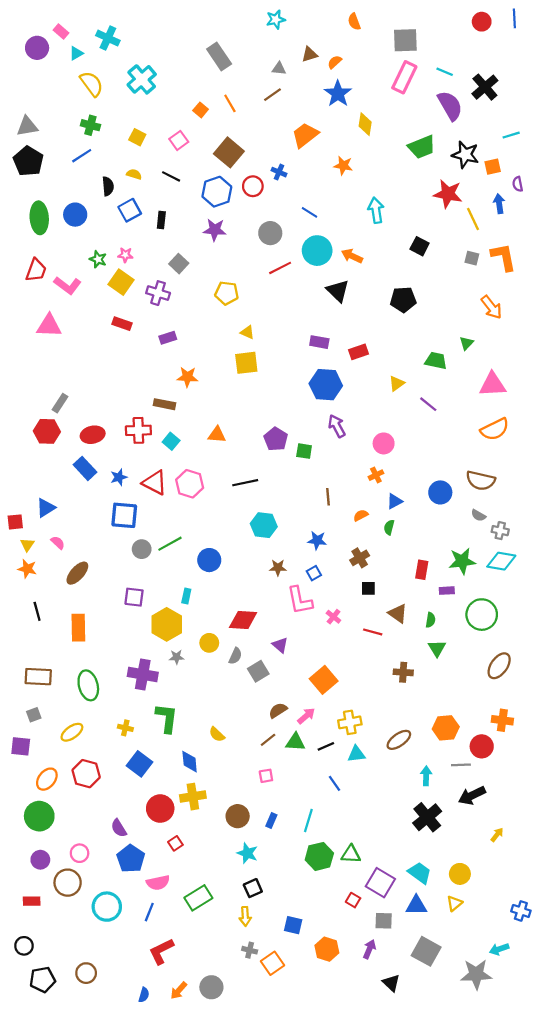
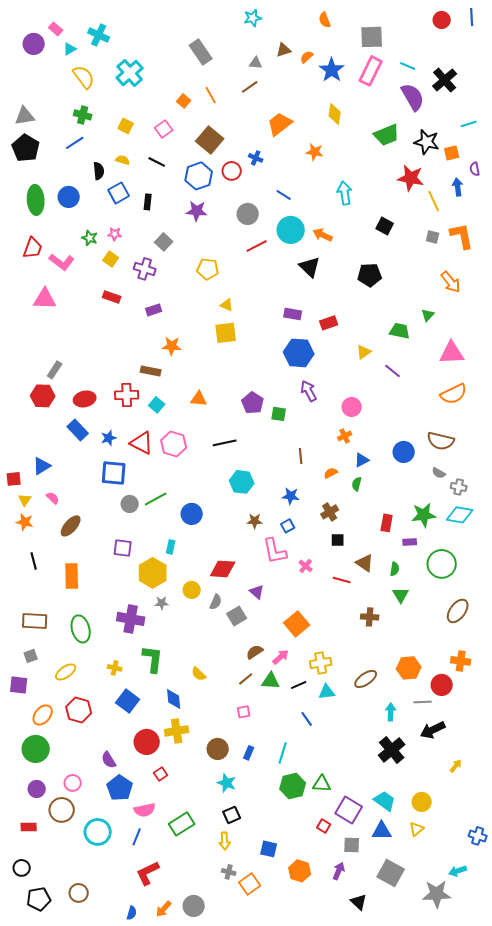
blue star: (338, 94) -> (332, 70), moved
yellow square: (121, 282) -> (111, 259), size x0.7

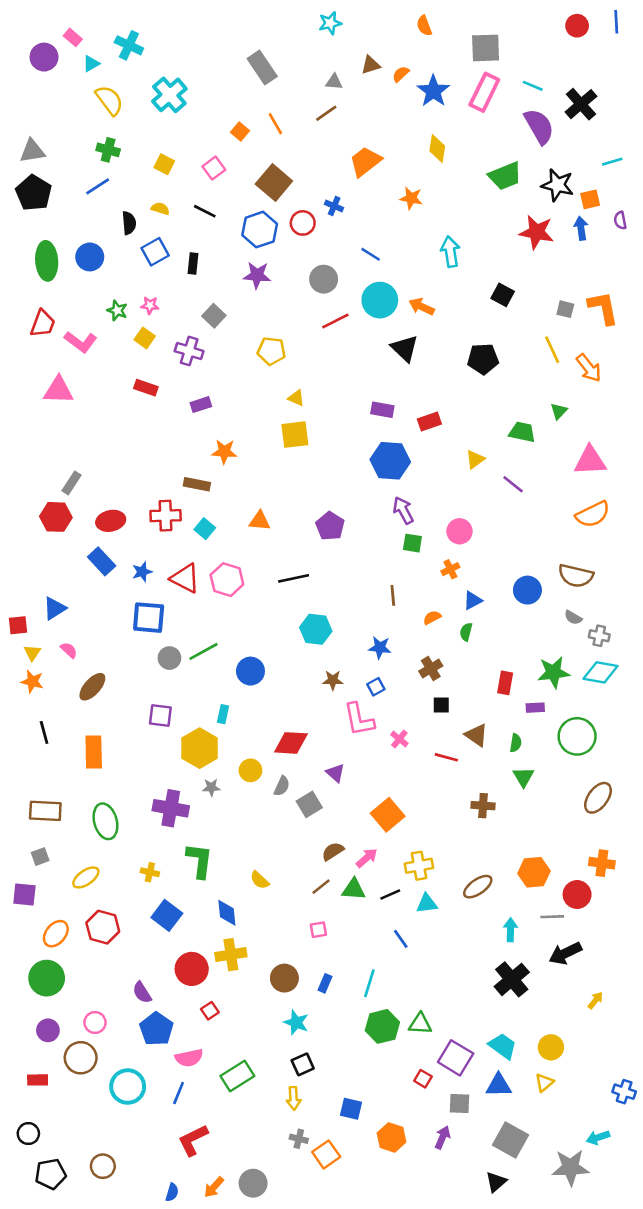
blue arrow: (458, 187) -> (581, 228), moved
yellow line: (434, 201) -> (552, 350), moved
green square: (279, 414) -> (412, 543), moved
black triangle: (359, 902) -> (496, 1182), moved, turned 36

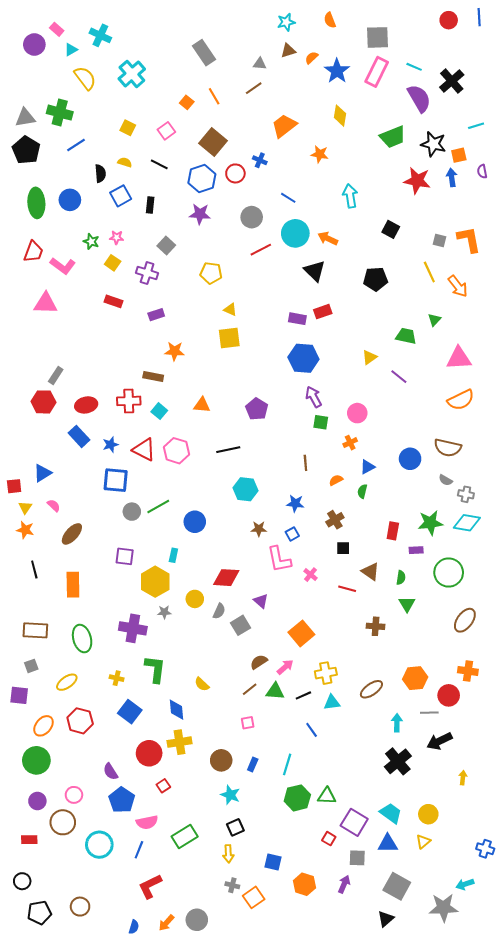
cyan star: (330, 23) -> (286, 22), moved
green cross: (108, 150) -> (60, 113), moved, size x1.4
red rectangle: (429, 422) -> (323, 312), moved
yellow arrow: (595, 1000) -> (463, 778), turned -32

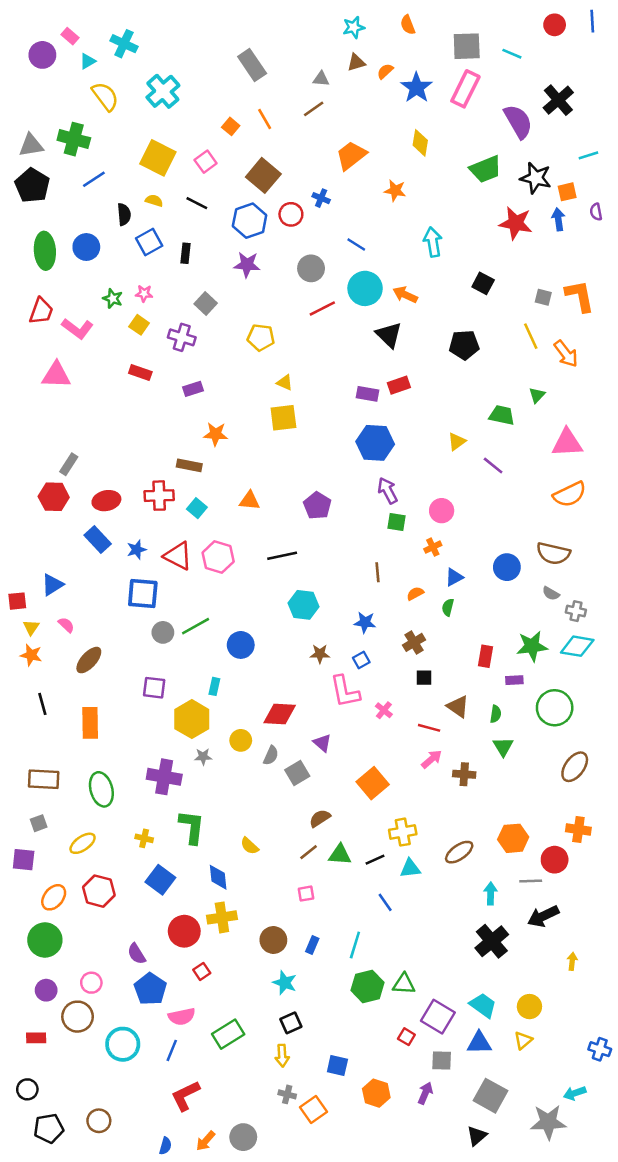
cyan line: (414, 67) -> (512, 54), moved
yellow square: (128, 128) -> (158, 158), size x1.8
pink arrow: (285, 667) -> (432, 759), moved

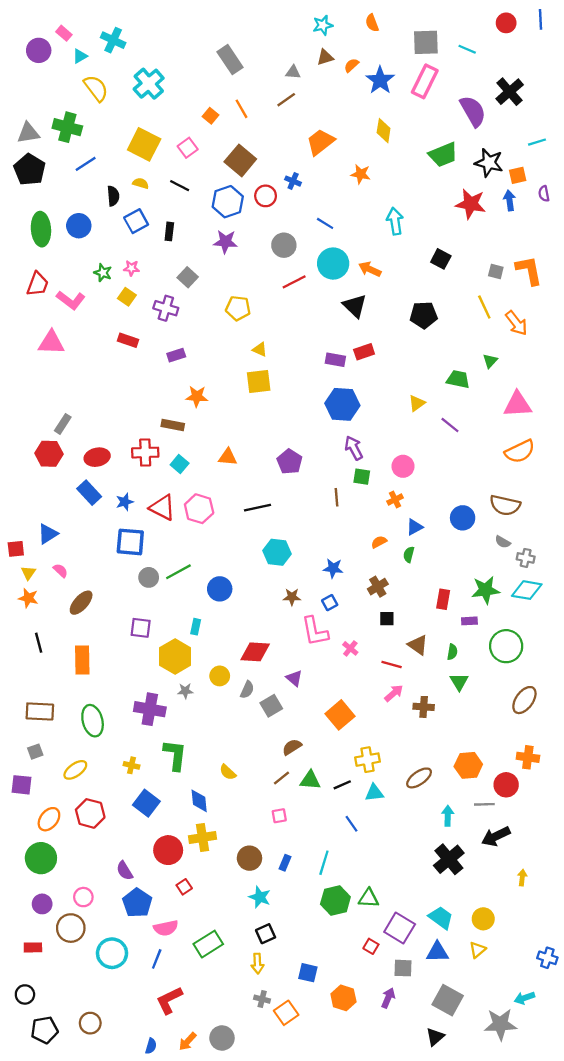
brown line: (378, 572) -> (337, 497), moved

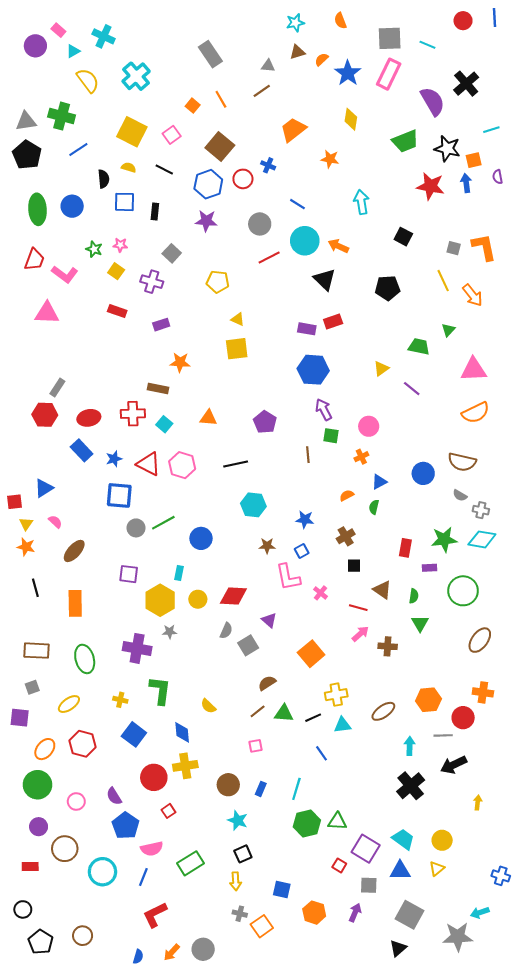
blue square: (136, 221) -> (124, 202), turned 30
yellow circle: (220, 676) -> (198, 599), moved
pink circle: (83, 897) -> (76, 801), moved
black pentagon: (44, 1030) -> (41, 942), turned -30

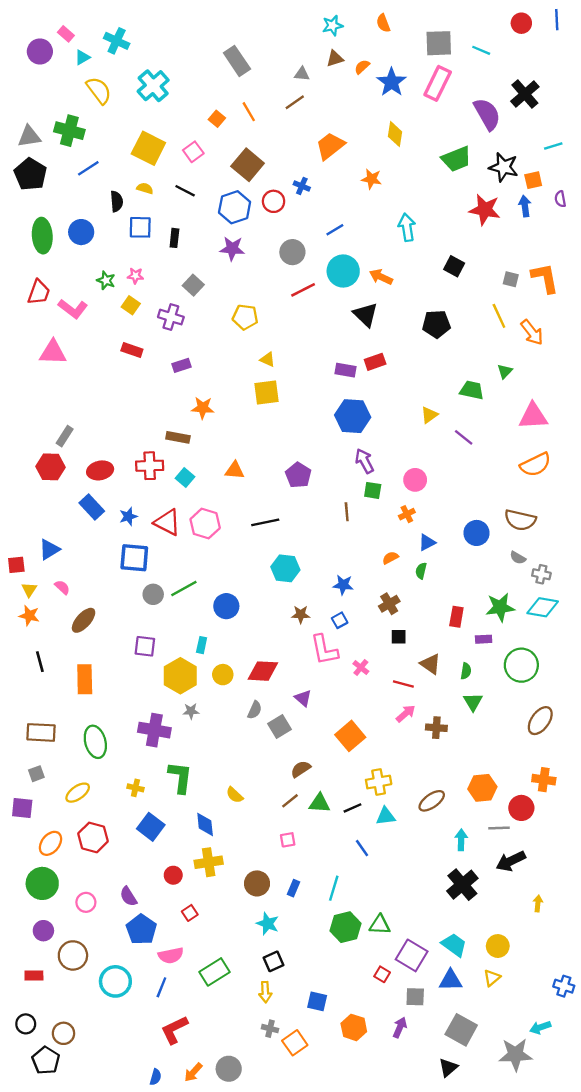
blue line: (297, 204) -> (335, 230), turned -63
red circle: (154, 777) -> (173, 875), size x0.6
brown circle: (83, 936) -> (63, 1033), moved

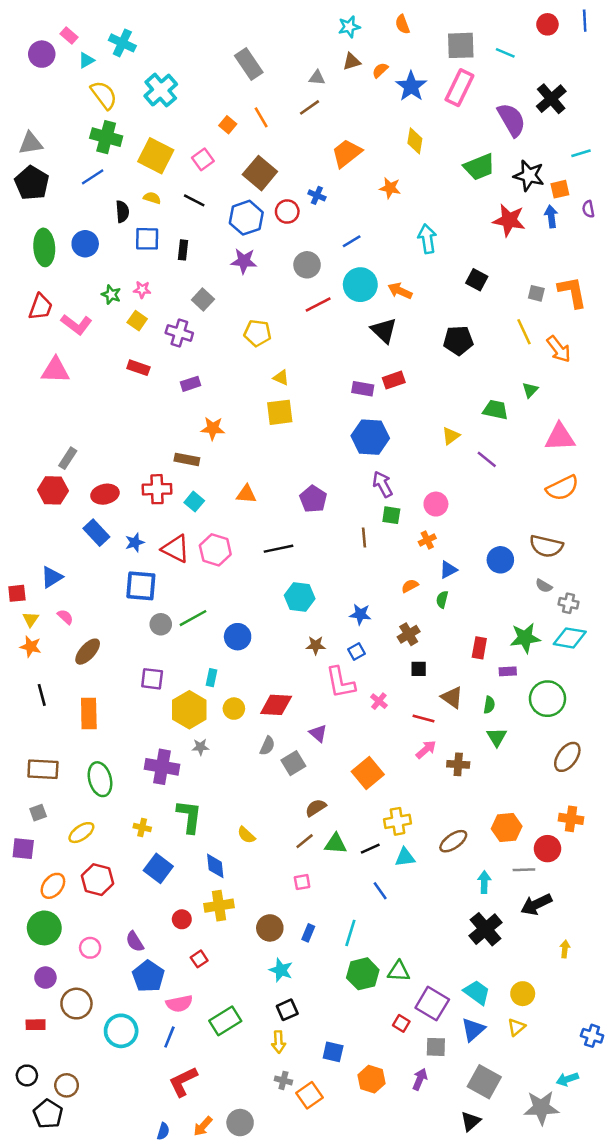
green cross: (69, 131) -> (106, 137), moved
blue triangle: (451, 980) -> (473, 1030), turned -40

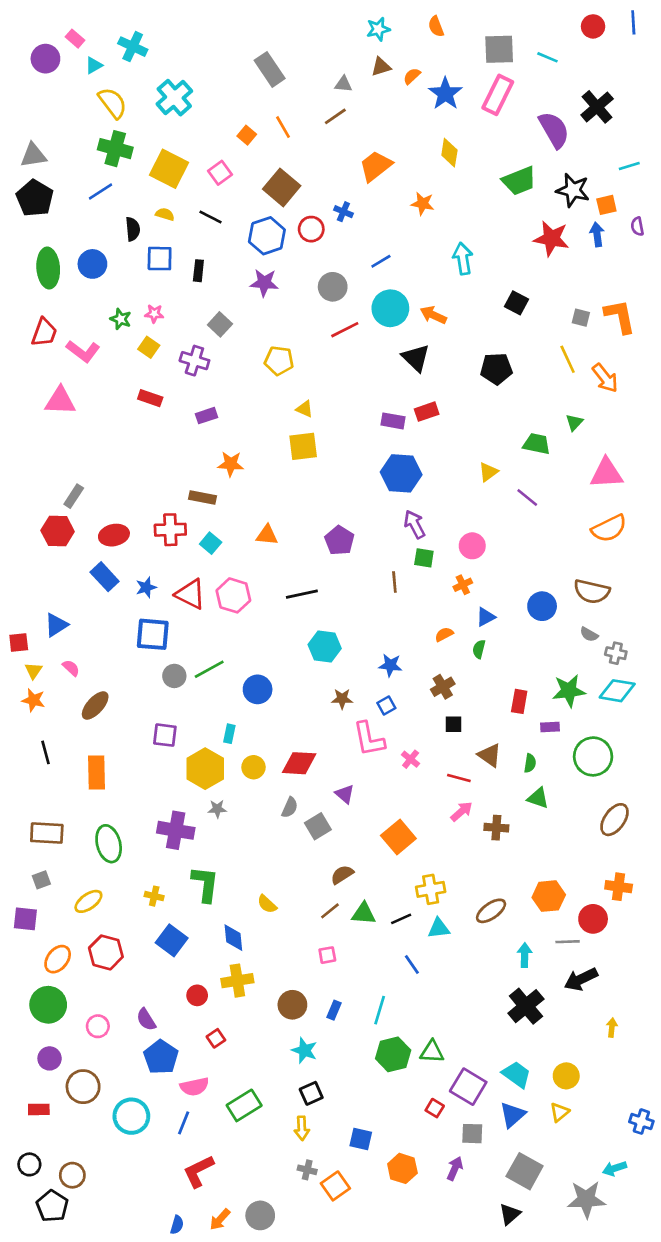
green triangle: (497, 737) -> (538, 798), turned -40

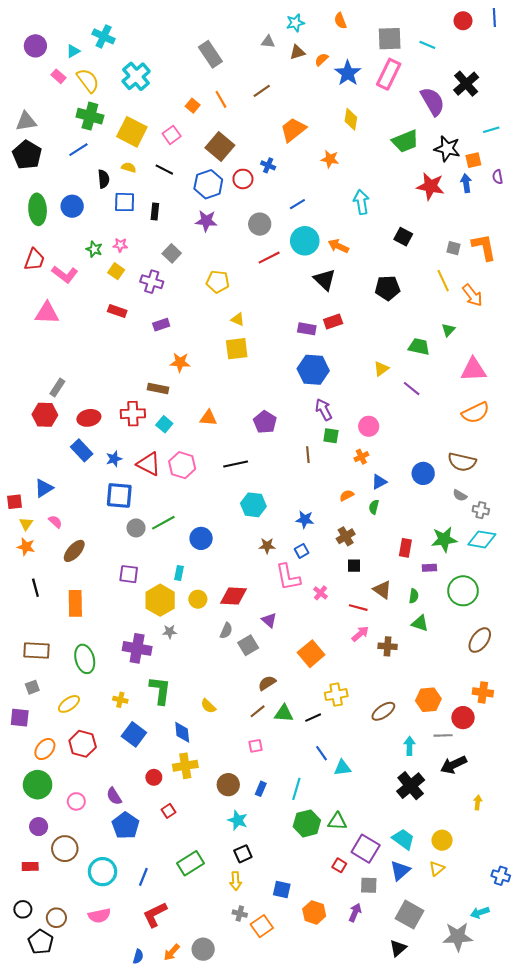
pink rectangle: (75, 39) -> (59, 76), moved
gray triangle: (343, 84) -> (268, 42), moved
cyan triangle: (439, 928) -> (342, 768), moved
pink semicircle: (194, 1087) -> (99, 916), moved

